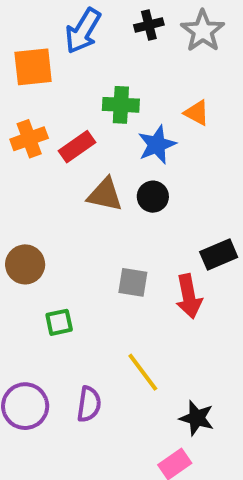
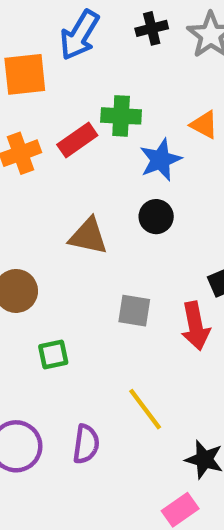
red rectangle: (77, 147) -> (77, 140), moved
brown triangle: (105, 195) -> (88, 236), moved

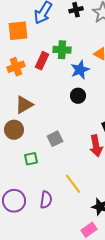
red rectangle: (77, 140) -> (42, 61), turned -30
brown triangle: (88, 236) -> (24, 105), moved, turned -42
gray square: (134, 311) -> (55, 139), moved, turned -35

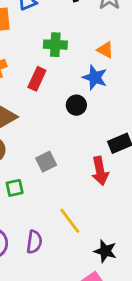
red rectangle: (42, 61) -> (37, 79), moved
blue star: (80, 70) -> (95, 77), moved, turned -30

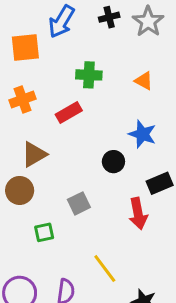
blue star: (95, 77) -> (142, 134), moved
red rectangle: (37, 79) -> (69, 112), turned 35
black circle: (76, 105) -> (113, 162), moved

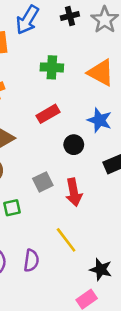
orange triangle: (144, 81) -> (101, 73), size x1.6
red rectangle: (69, 112) -> (48, 114), moved
red arrow: (138, 214) -> (74, 192), moved

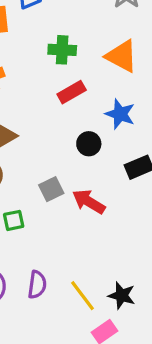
red rectangle: (48, 114) -> (72, 92), moved
red arrow: (74, 192) -> (89, 202), turned 132
yellow line: (66, 240) -> (83, 296), moved

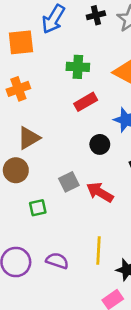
purple semicircle: (37, 285) -> (57, 261), turned -80
yellow line: (83, 296) -> (99, 250), moved, turned 40

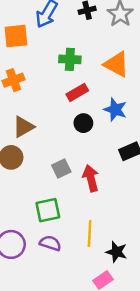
black circle: (100, 144) -> (83, 123), moved
red arrow: (100, 192) -> (91, 178), turned 45
green square: (38, 208) -> (48, 210), moved, size x1.5

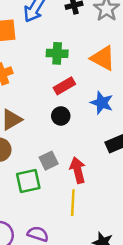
black circle: (83, 123) -> (61, 116), moved
green square: (48, 210) -> (28, 181), moved
yellow line: (90, 233) -> (73, 203), moved

